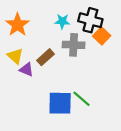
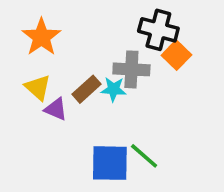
cyan star: (62, 21) -> (113, 89), moved

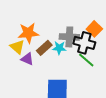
black cross: (158, 30) -> (84, 43), moved
orange star: (41, 37) -> (28, 33), moved, turned 30
green line: (144, 156) -> (86, 60), moved

